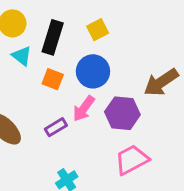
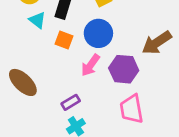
purple rectangle: (56, 127) -> (71, 102), moved
pink trapezoid: (132, 160) -> (132, 109), turned -72

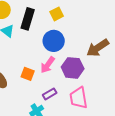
orange square: (64, 40) -> (28, 74), moved
purple rectangle: (71, 102) -> (50, 94), moved

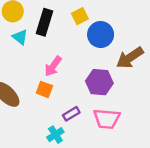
blue circle: (54, 41) -> (101, 35), moved
pink arrow: (48, 65) -> (53, 66), moved
pink trapezoid: (79, 98) -> (107, 119), turned -75

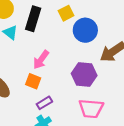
purple rectangle: (71, 114) -> (44, 103), moved

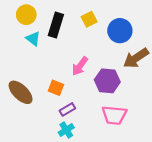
blue circle: (85, 30) -> (120, 31), moved
pink arrow: (41, 60) -> (80, 66), moved

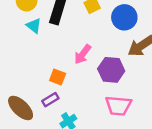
brown ellipse: (21, 92) -> (21, 108), moved
purple rectangle: (67, 109) -> (50, 100), moved

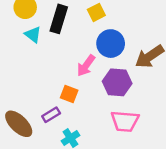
blue circle: (124, 17) -> (111, 44), moved
orange square: (58, 77) -> (69, 94), moved

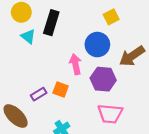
yellow square: (96, 12) -> (111, 17), moved
pink arrow: (86, 66) -> (75, 64), turned 132
purple rectangle: (51, 115) -> (39, 94), moved

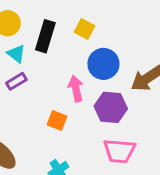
yellow square: (111, 17) -> (85, 29), moved, turned -35
purple rectangle: (39, 94) -> (16, 81), moved

